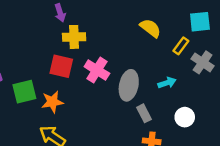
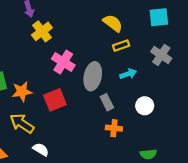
yellow cross: (74, 37) -> (42, 31), turned -36
yellow rectangle: (181, 46) -> (121, 46), moved, turned 35
red square: (61, 66) -> (55, 100), moved, turned -35

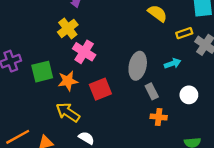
yellow cross: (42, 31) -> (68, 28), moved
yellow rectangle: (121, 46) -> (184, 33), moved
pink cross: (63, 62) -> (84, 52), moved

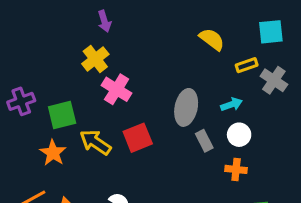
orange star: (68, 81) -> (53, 153), moved, turned -30
white circle: (189, 95) -> (239, 135), moved
yellow arrow: (68, 112) -> (95, 142), moved
orange cross: (159, 117) -> (236, 169), moved

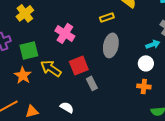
yellow cross: (95, 59) -> (25, 13), moved
yellow rectangle: (247, 65) -> (107, 17), moved
cyan arrow: (232, 104) -> (153, 44), moved
gray rectangle: (204, 141) -> (92, 83), moved

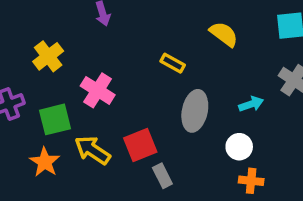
yellow rectangle: (107, 17) -> (173, 63), moved, turned 48
pink cross: (65, 33) -> (98, 90), moved
cyan arrow: (153, 44) -> (251, 104), moved
white circle: (146, 63) -> (239, 147), moved

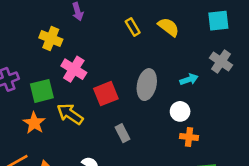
yellow cross: (48, 56) -> (51, 38), moved, turned -30
yellow rectangle: (173, 63) -> (133, 27), moved, turned 30
red square: (140, 145) -> (106, 94), moved

